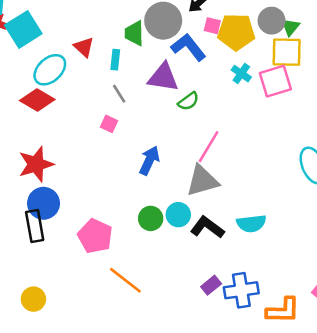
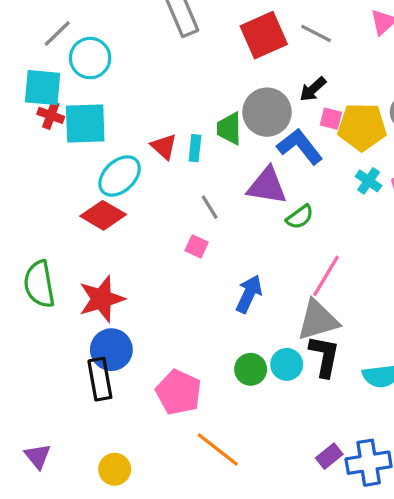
cyan square: (23, 29) -> (85, 124), turned 30
cyan rectangle: (115, 60) -> (195, 148), moved
black L-shape: (207, 227) -> (324, 356), moved, turned 64
yellow circle: (33, 299) -> (115, 469), moved

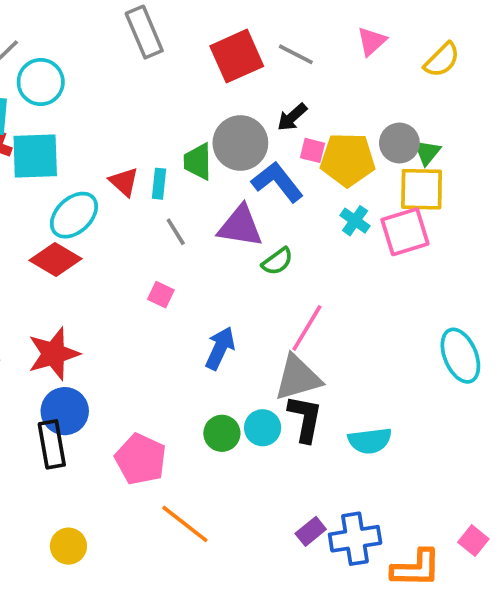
gray line: (210, 207) -> (176, 232), moved

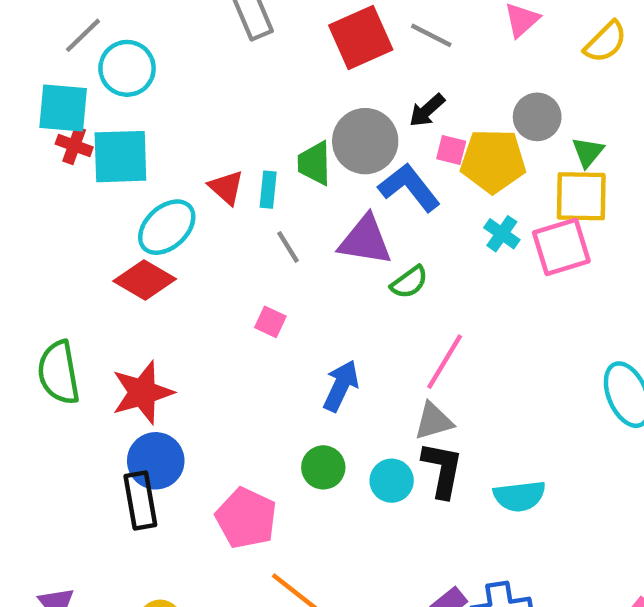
gray circle: (399, 143) -> (537, 117), moved
gray triangle: (298, 378) -> (434, 421), size x0.7
green circle: (222, 433) -> (323, 467), moved

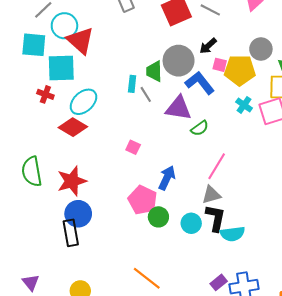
red cross: (74, 146) -> (45, 94), moved
red triangle: (226, 187) -> (80, 41), moved, size x1.6
gray line: (288, 247) -> (146, 94), moved
cyan semicircle: (519, 496) -> (232, 234), moved
pink pentagon: (246, 518) -> (143, 200), moved

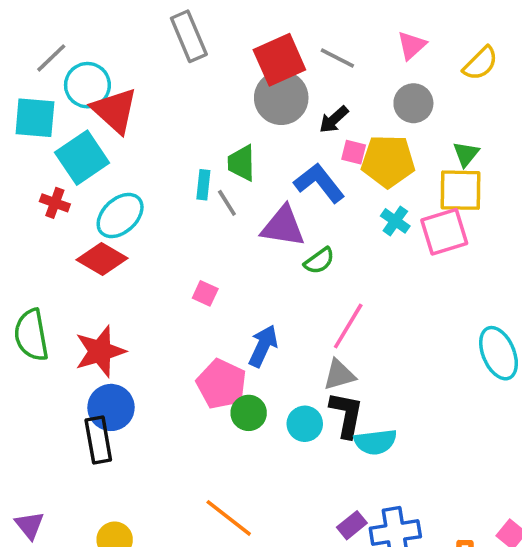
gray circle: (261, 49) -> (413, 103), moved
gray circle: (179, 61) -> (281, 98), moved
cyan square: (61, 68) -> (82, 158), turned -32

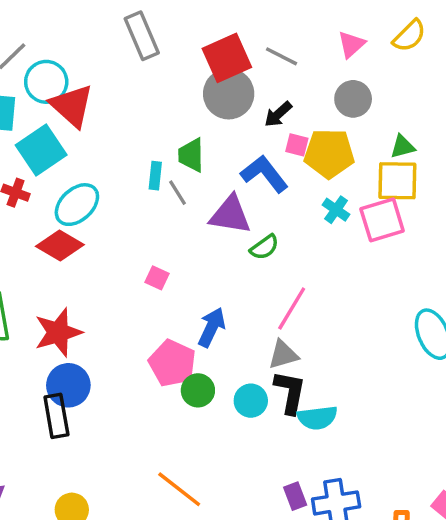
yellow semicircle: (480, 63) -> (409, 36), moved
green triangle: (466, 154) -> (403, 147), turned 36
purple rectangle: (352, 525) -> (295, 496), turned -72

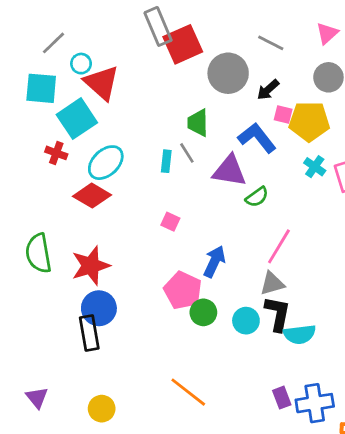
red square: (227, 58) -> (183, 44), moved
cyan circle: (46, 82) -> (81, 64), size x0.6
cyan rectangle: (155, 176) -> (166, 161), moved

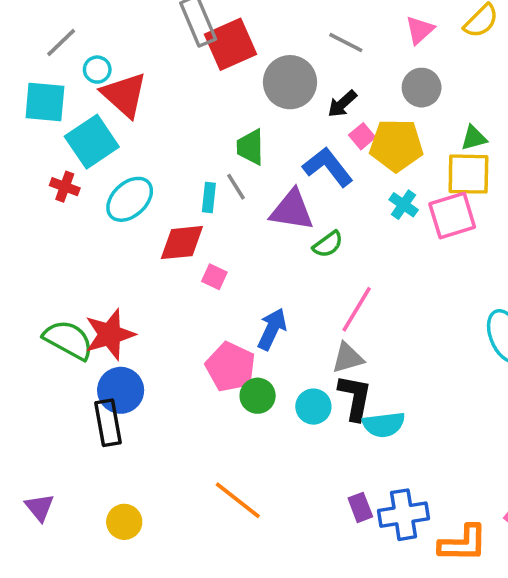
pink square: (283, 114) -> (362, 136), turned 36
red diamond: (92, 196) -> (182, 243), moved, turned -36
green semicircle: (38, 253) -> (68, 340), moved, turned 129

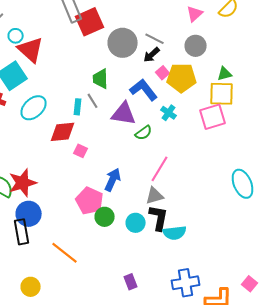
gray line: (346, 43) -> (155, 39), moved
cyan cross: (404, 205) -> (169, 113), moved
orange line: (238, 500) -> (65, 253), moved
purple rectangle: (360, 507) -> (131, 282), moved

